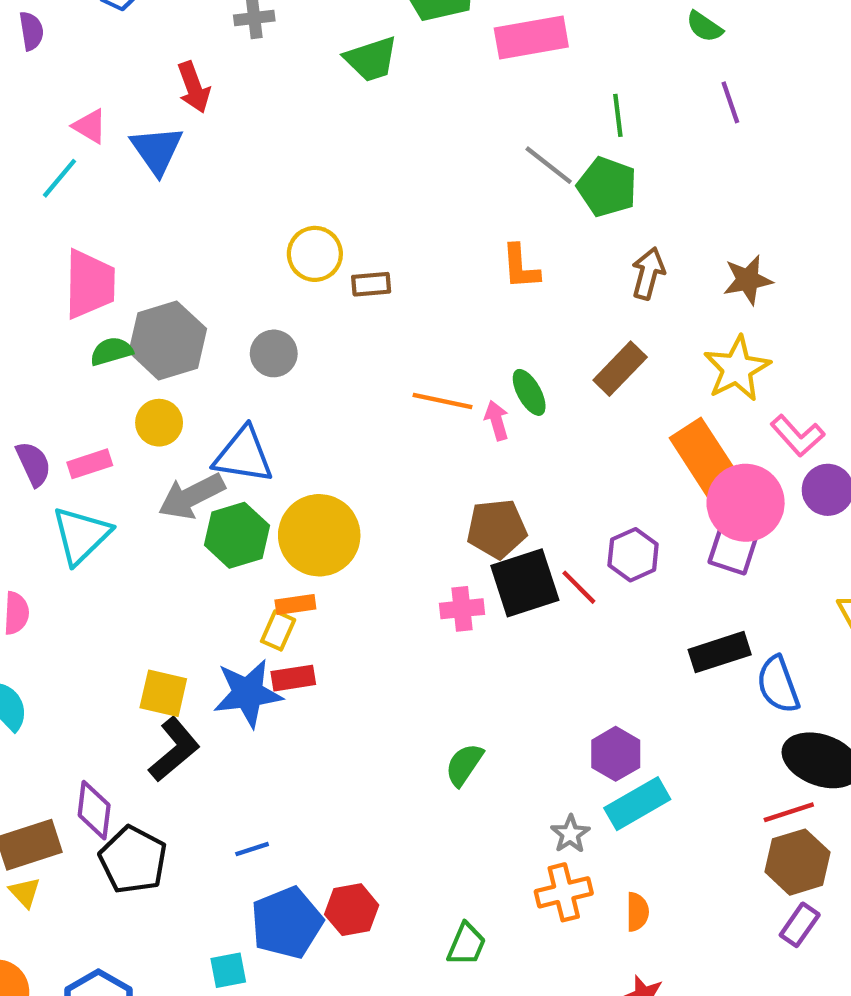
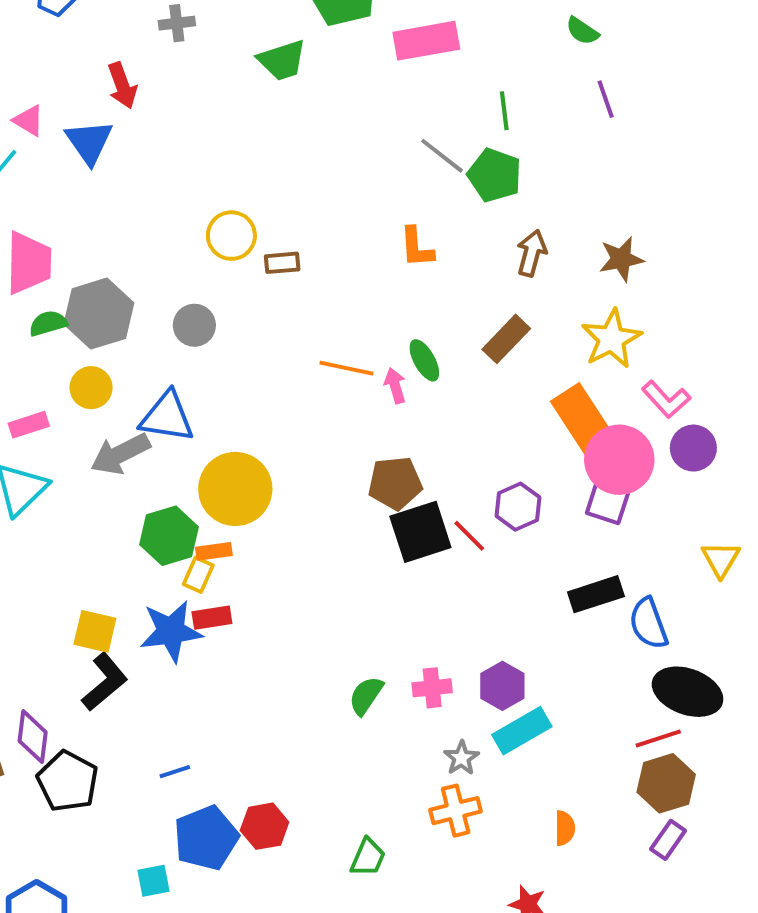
green hexagon: (237, 535) -> (169, 536), moved
pink cross: (462, 609) -> (432, 688), moved
orange semicircle: (637, 912) -> (565, 828), moved

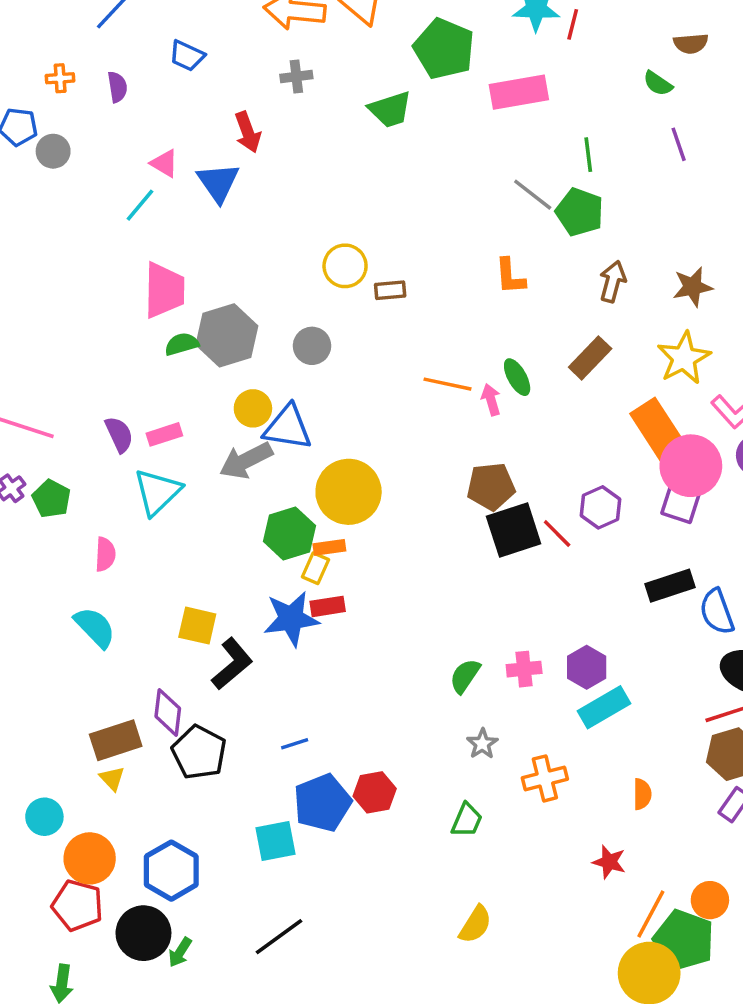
yellow circle: (91, 388) -> (253, 408), moved
yellow square: (95, 631) -> (197, 626), moved
gray star: (461, 758) -> (482, 744), moved
cyan square: (153, 881) -> (276, 841), size x1.4

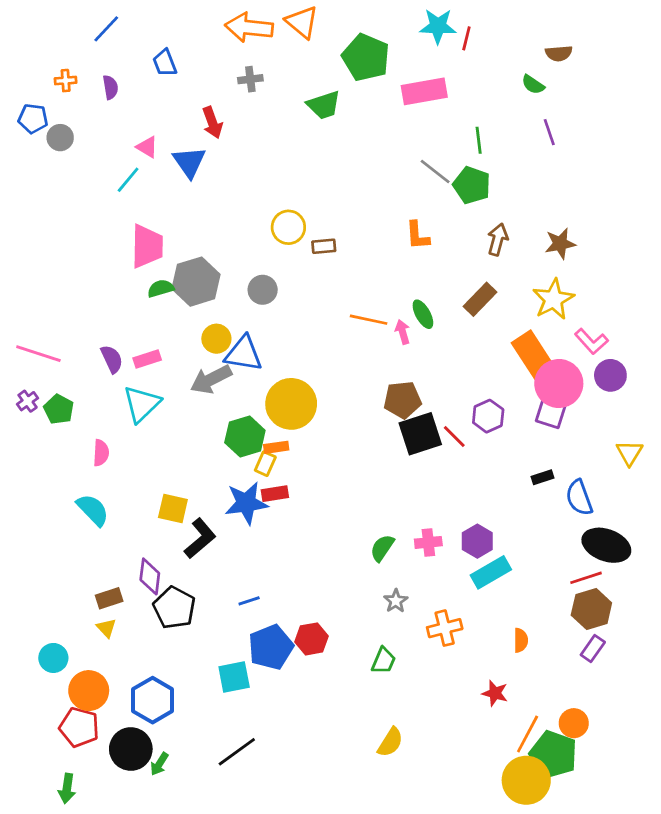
blue trapezoid: (187, 56) -> (165, 63), turned 44
black rectangle: (670, 586) -> (542, 477), size x0.6
brown rectangle: (116, 740) -> (109, 598), size x0.7

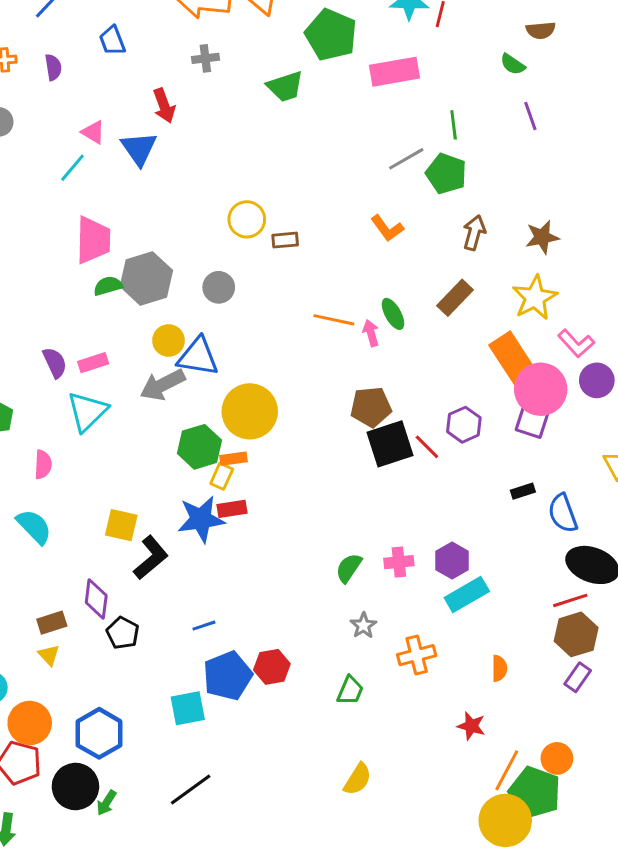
gray line: (435, 172) -> (406, 159), turned -68
orange L-shape: (417, 235) -> (387, 228), turned -32
black pentagon: (174, 608) -> (123, 633), size x0.7

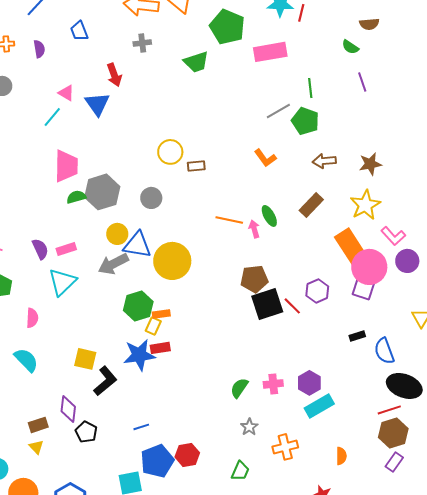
brown arrow: (474, 233) -> (324, 161), turned -110
yellow circle: (250, 411) -> (172, 261), moved

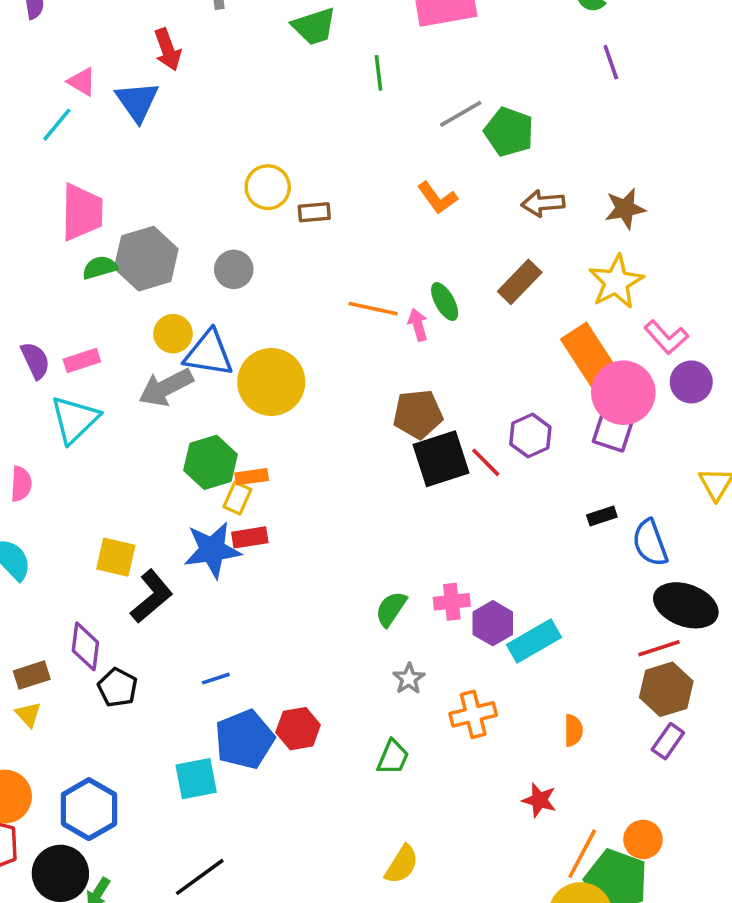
green line: (310, 88) -> (378, 73), moved
purple hexagon: (309, 383) -> (493, 623), moved

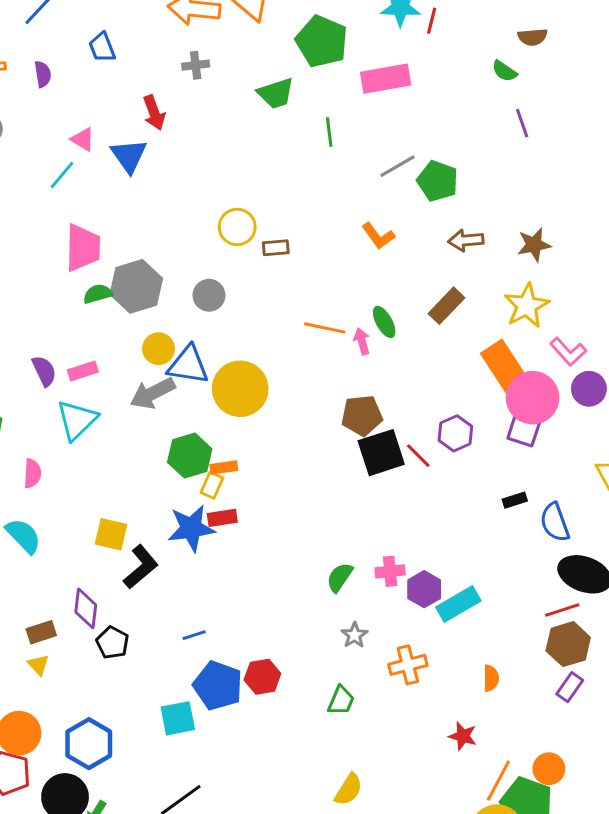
blue pentagon: (244, 739) -> (218, 686), turned -30

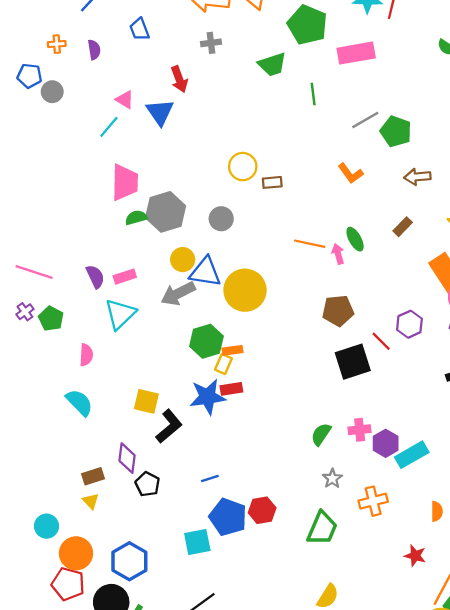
brown rectangle: (446, 306) -> (403, 227), size x0.7
black square: (381, 453) -> (353, 362), moved
green trapezoid: (341, 700) -> (322, 528), size x1.5

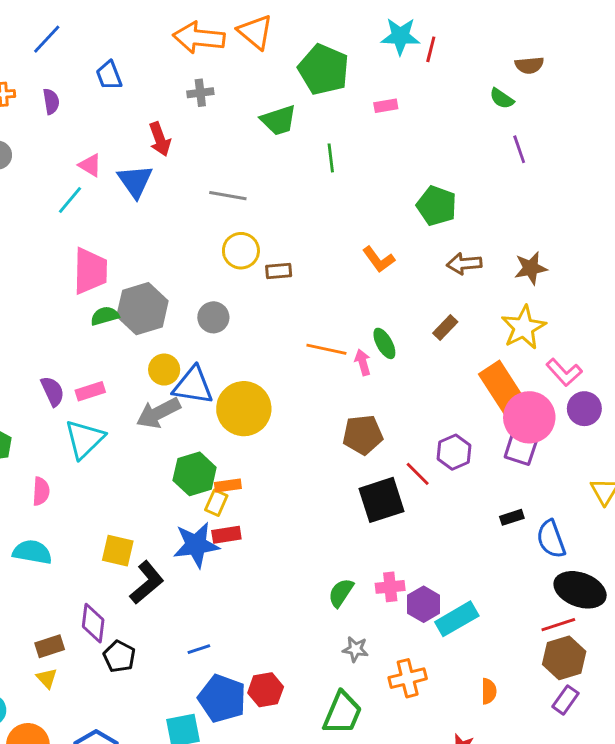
pink rectangle: (356, 53) -> (386, 106), size x0.5
gray line: (365, 120) -> (228, 196), moved, turned 40
cyan semicircle: (79, 402) -> (32, 552), turned -36
gray star: (332, 478) -> (355, 649), turned -30

